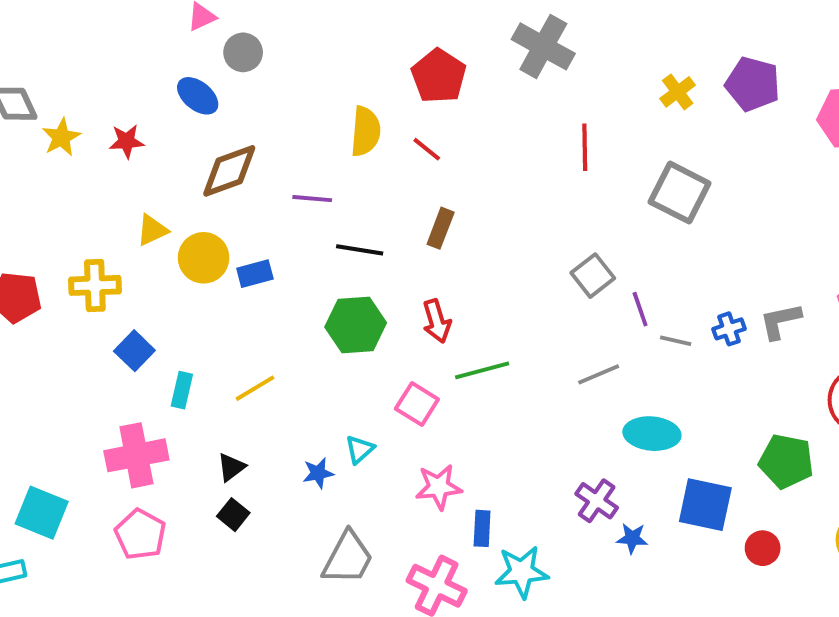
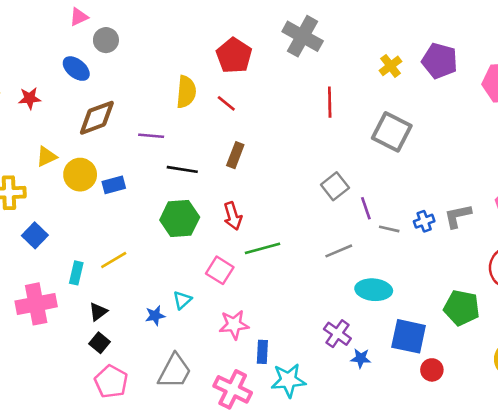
cyan rectangle: (182, 390) -> (76, 273), moved
pink pentagon: (140, 534) -> (111, 382), moved
red circle: (763, 548) -> (432, 370), moved

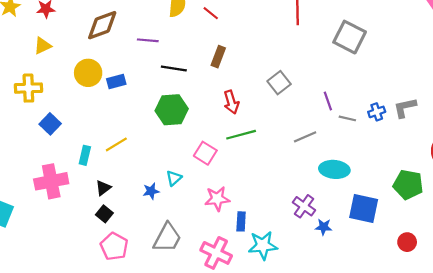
yellow triangle: (46, 156) -> (43, 46), moved
gray square: (335, 186) -> (279, 83), moved
red arrow: (233, 216) -> (231, 102), moved
red circle: (432, 370) -> (407, 242), moved

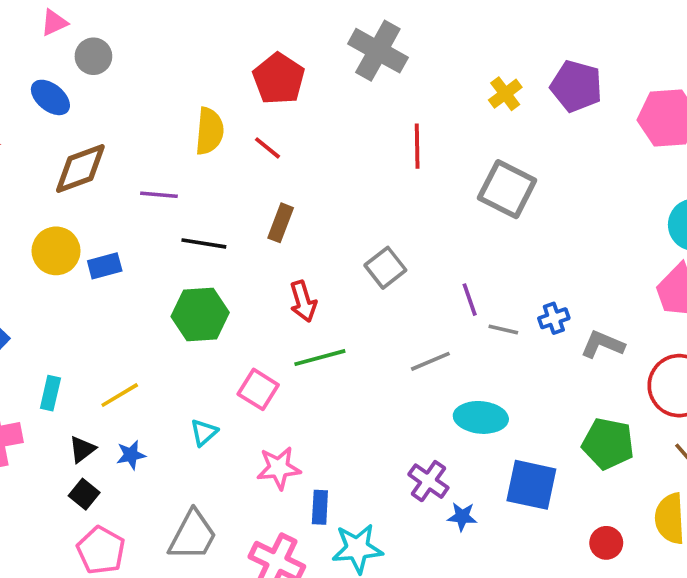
gray L-shape: (405, 108) -> (602, 344), moved, turned 35
yellow line: (116, 144) -> (120, 395), moved
blue star: (151, 191) -> (131, 455), moved

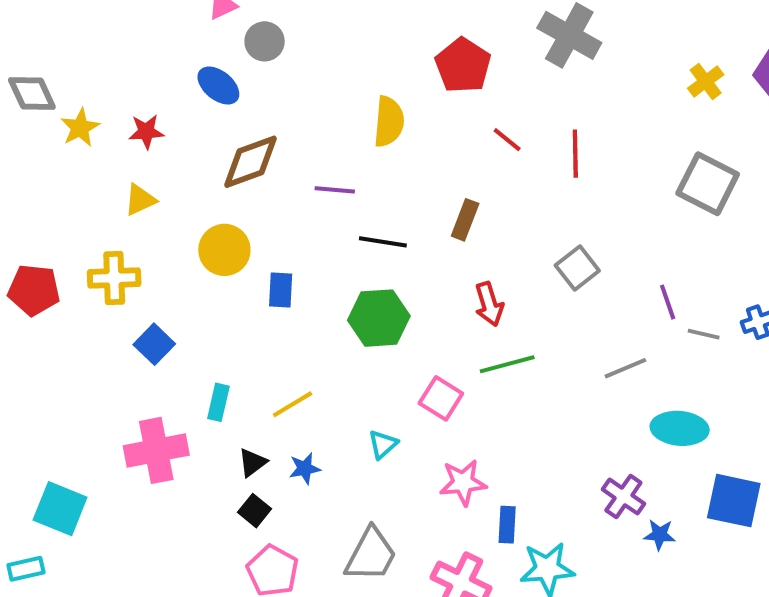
red line: (417, 146) -> (575, 154), moved
red line: (267, 148) -> (507, 140), moved
blue rectangle: (105, 266) -> (281, 290), moved, turned -72

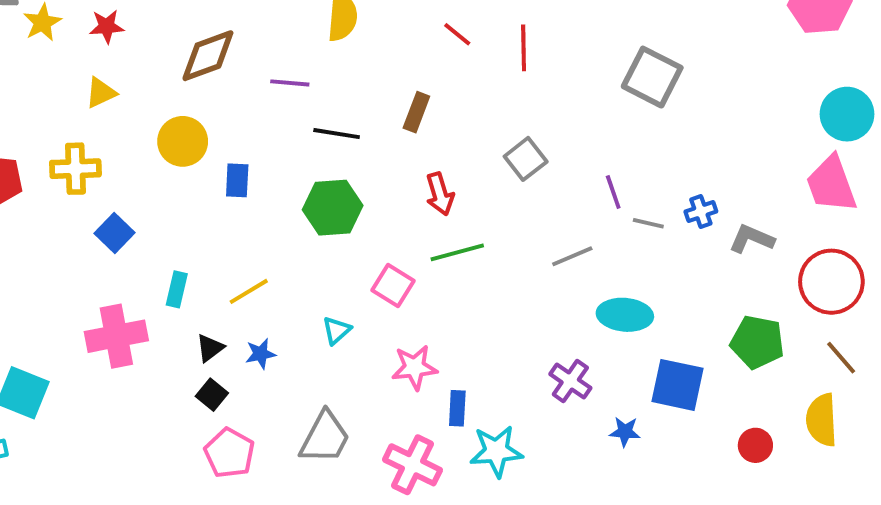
blue star: (660, 535) -> (625, 432), moved

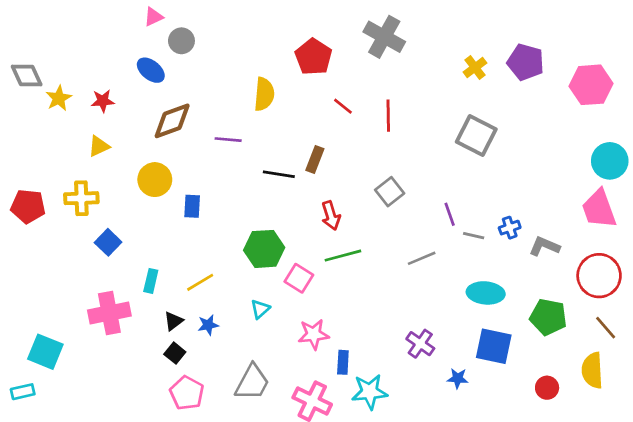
black line: (337, 134) -> (279, 174), moved
green hexagon: (333, 208) -> (264, 249), moved
cyan ellipse: (625, 315) -> (486, 293), moved

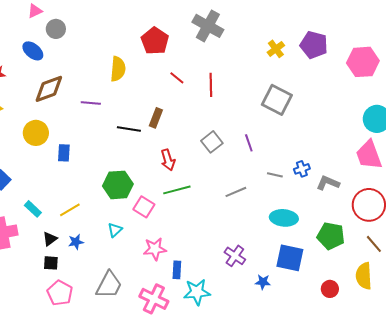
purple line: (450, 214) -> (249, 143), moved
cyan rectangle: (151, 281) -> (33, 209), turned -60
black square: (175, 353) -> (51, 263), turned -35

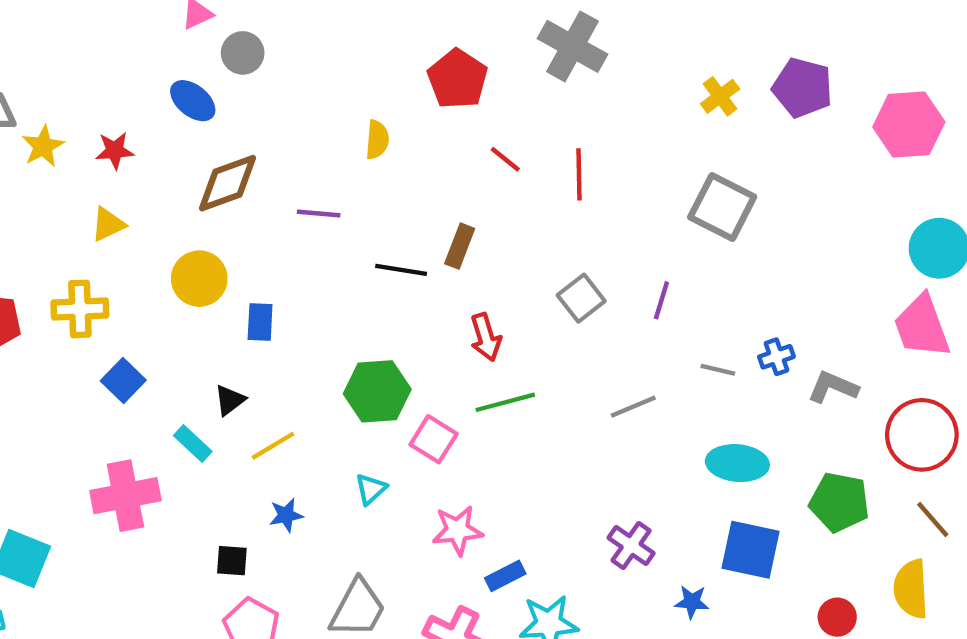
yellow semicircle: (118, 69) -> (377, 140), size x0.7
purple line: (249, 143) -> (661, 300), turned 36
black triangle: (50, 239) -> (230, 400), moved
blue rectangle: (177, 270) -> (505, 576), turned 60

